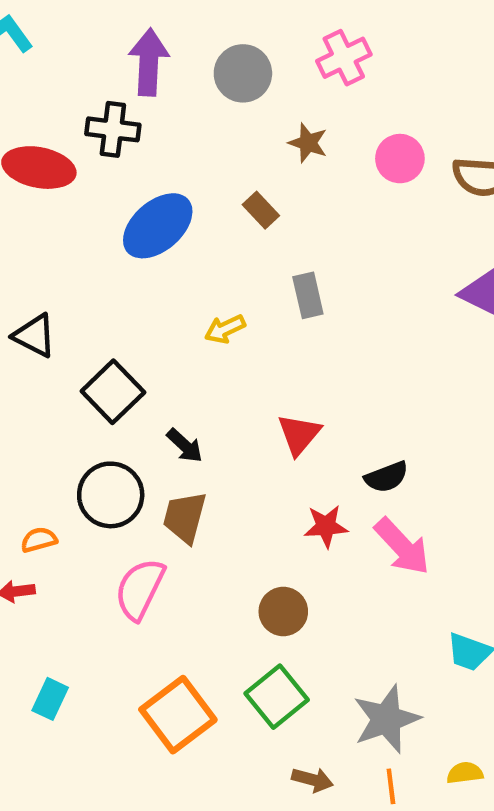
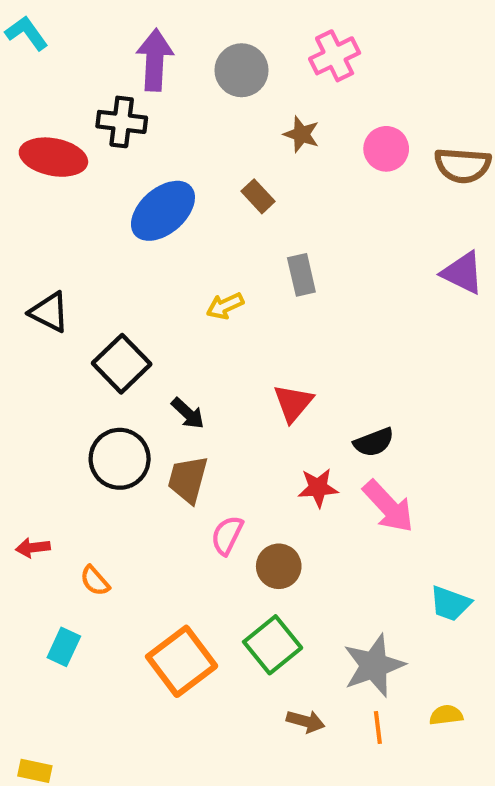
orange semicircle: (39, 540) -> (95, 581), moved, turned -116
pink semicircle: (140, 589) -> (227, 535), moved, size x0.7

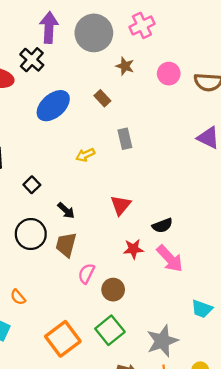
gray circle: (242, 70) -> (94, 33), size x1.4
black cross: (122, 122) -> (32, 60), turned 35
black square: (122, 364) -> (32, 185), size x0.6

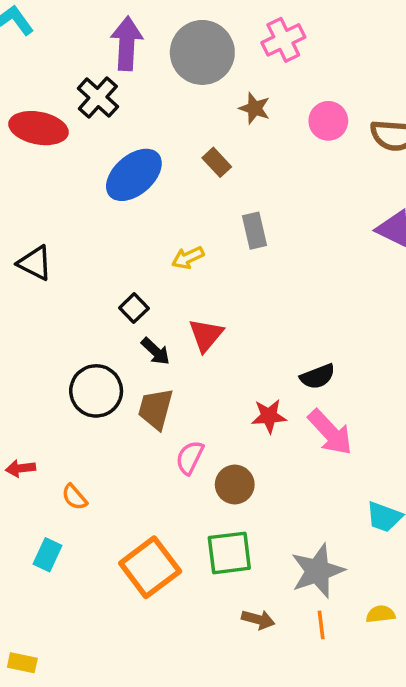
black square: (32, 185) -> (134, 308), moved
red triangle: (121, 205) -> (206, 335), moved
green square: (110, 330) -> (229, 553), turned 32

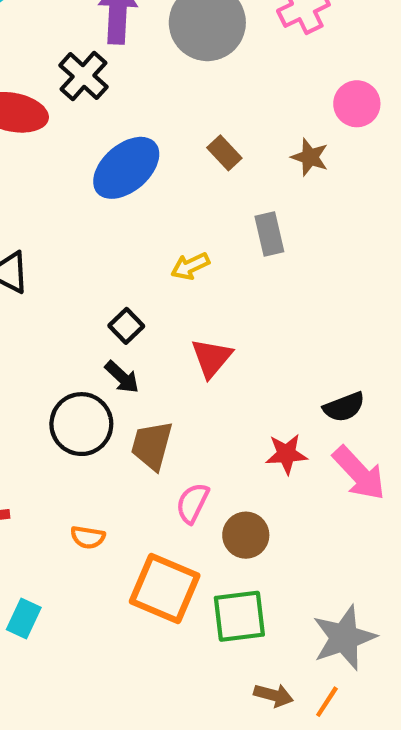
brown star: (255, 108) -> (310, 157), moved
black arrow: (156, 351) -> (122, 377), moved
orange semicircle: (75, 497) -> (88, 537), moved, turned -40
orange square: (150, 567) -> (165, 589), moved, turned -30
orange line: (321, 625) -> (327, 702), moved, turned 40

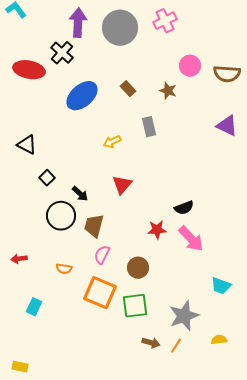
black square: (126, 326) -> (47, 178), moved
pink semicircle: (192, 503) -> (102, 255), moved

